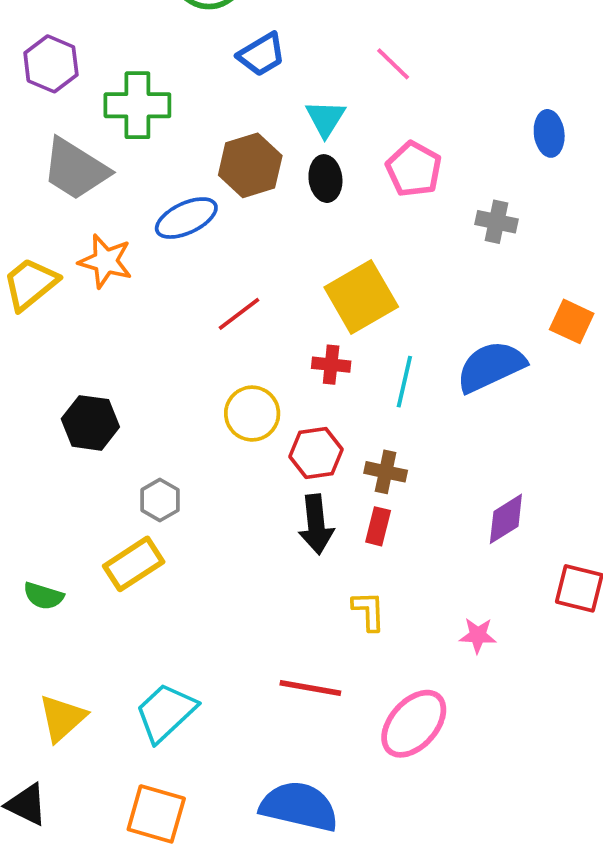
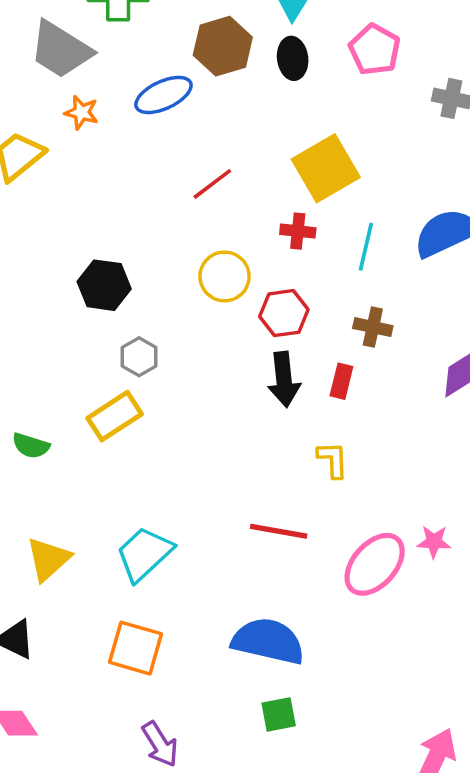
orange star: (105, 261) -> (81, 112), moved, size x0.7
black hexagon: (90, 423) -> (104, 285), moved
brown cross: (386, 472) -> (373, 327), moved
pink star: (478, 635) -> (434, 542), moved

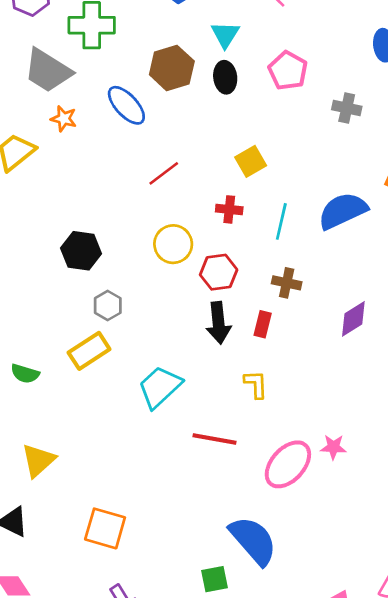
blue ellipse: (163, 95) -> (126, 105), turned 72
yellow square: (326, 168) -> (251, 161), size x0.6
cyan trapezoid: (144, 554) -> (160, 387), moved
blue semicircle: (268, 641) -> (253, 540), moved, turned 36

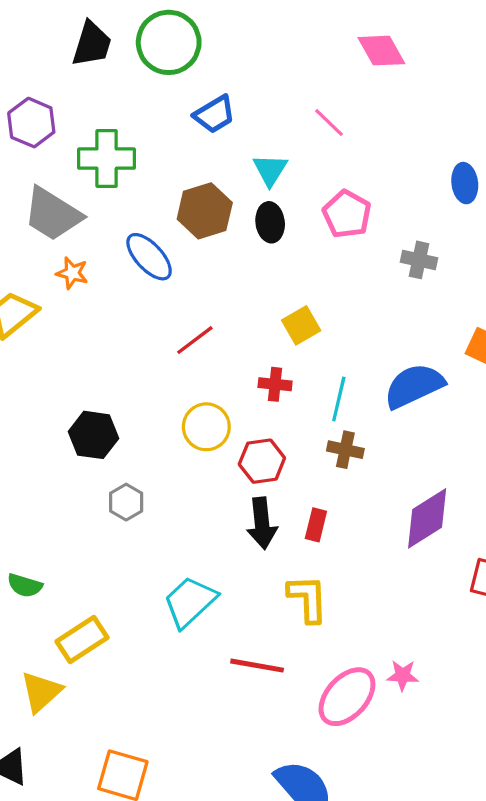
brown cross: (287, 283) -> (345, 450), moved
purple diamond: (353, 319) -> (427, 518), size x1.4
yellow rectangle: (89, 351) -> (82, 639), moved
yellow L-shape: (256, 384) -> (308, 599), size x1.4

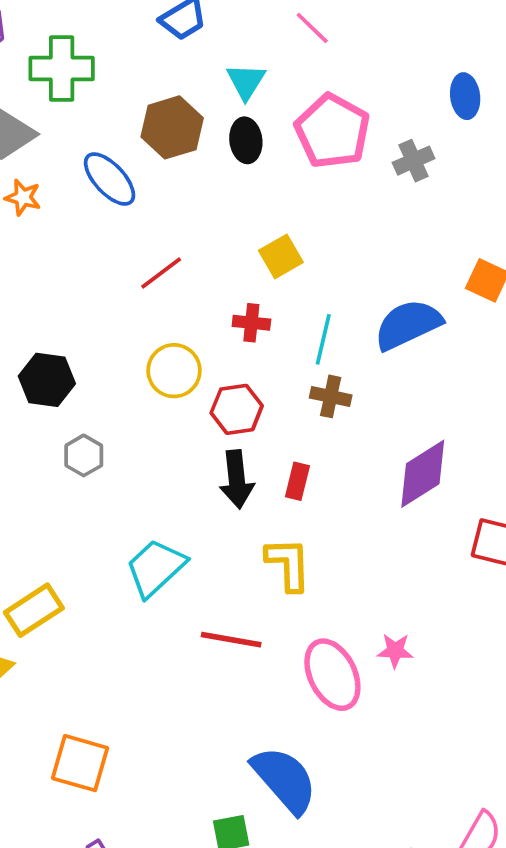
pink pentagon: (347, 214) -> (332, 131), size x1.4
gray cross: (419, 260) -> (414, 161), moved, turned -36
pink ellipse: (347, 697) -> (332, 675), turned -68

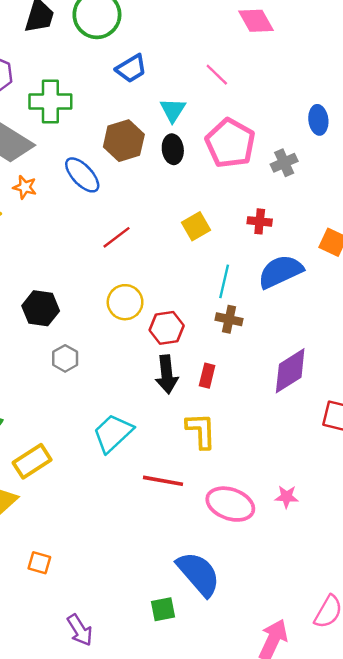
red cross: (251, 323) -> (260, 221), moved
pink star: (395, 651) -> (287, 497), moved
pink ellipse: (332, 675) -> (230, 504), turned -45
orange square: (80, 763) -> (39, 563), moved, size x0.6

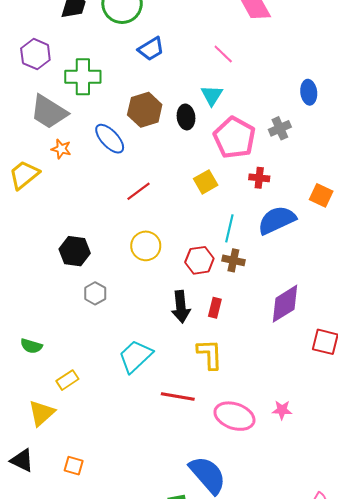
cyan triangle: (173, 110) -> (212, 95), moved
pink pentagon: (230, 143) -> (234, 138), moved
red hexagon: (167, 328) -> (199, 260), moved
yellow rectangle: (32, 461) -> (67, 380), size x0.7

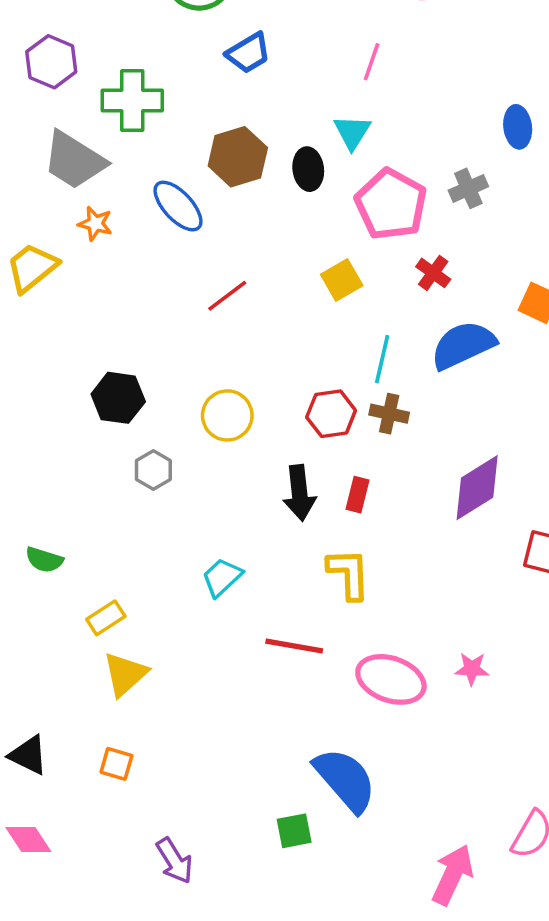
pink line: (223, 54) -> (372, 62), turned 65
red cross: (259, 178) -> (433, 273), turned 30
yellow circle: (146, 246) -> (227, 415), moved
cyan trapezoid: (135, 356) -> (222, 577), size x0.7
yellow triangle: (42, 413) -> (125, 674), moved

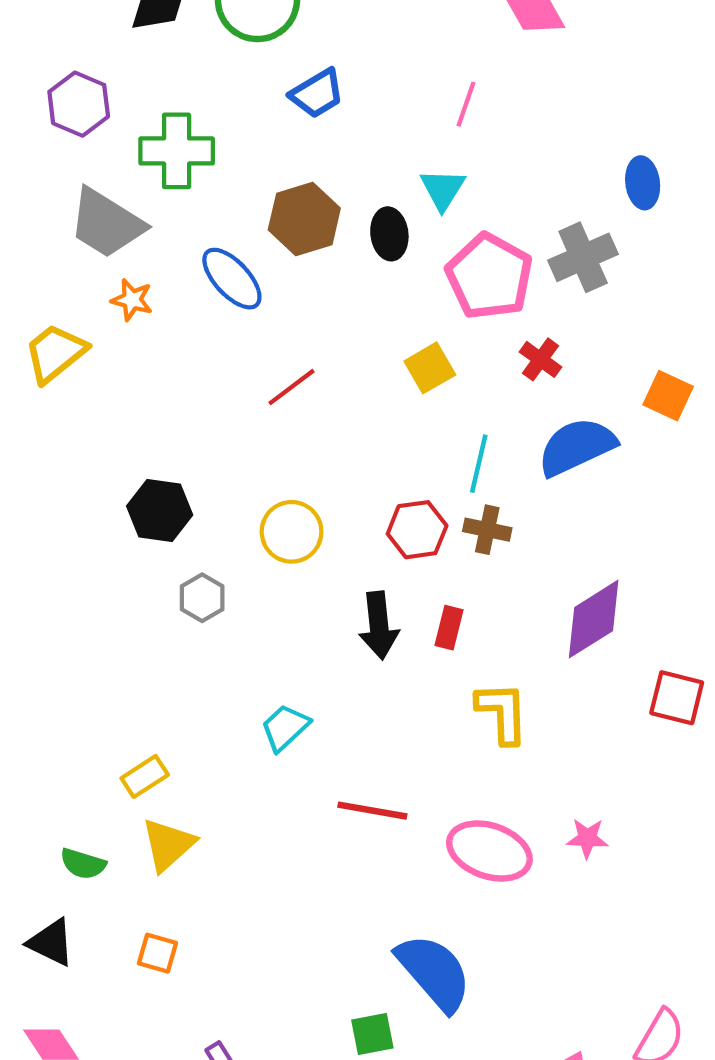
gray cross: (468, 188) -> (583, 257), size x1.4
green semicircle: (44, 560) -> (83, 864), moved
yellow L-shape: (349, 574) -> (502, 713), moved

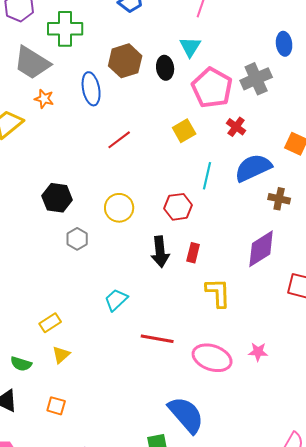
blue ellipse: (232, 279) -> (91, 89), turned 32
brown cross: (487, 530) -> (279, 199), moved
yellow triangle: (168, 845) -> (61, 355), size x0.7

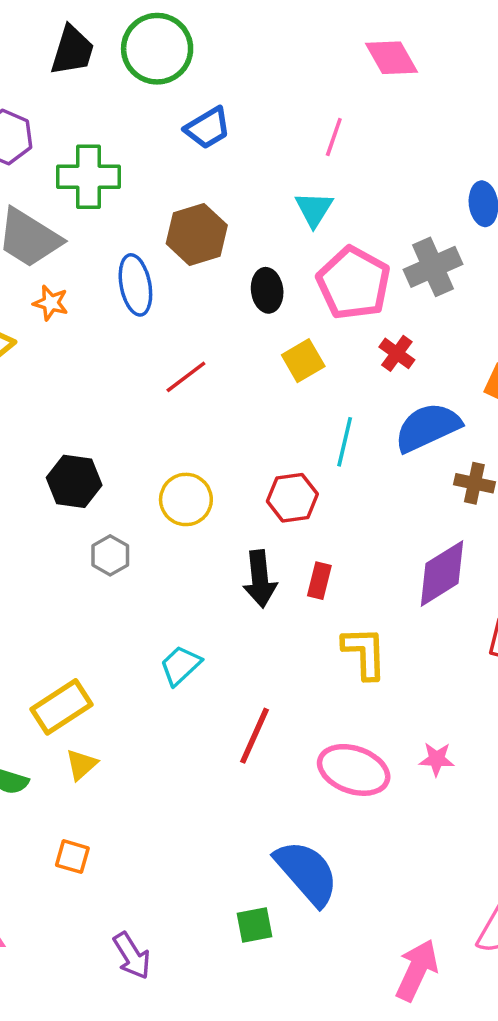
black ellipse: (165, 68) -> (267, 290), moved
yellow rectangle: (50, 323) -> (62, 707), size x1.5
red line: (157, 339) -> (254, 736), turned -76

